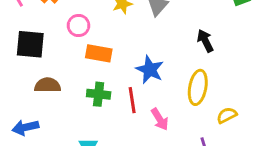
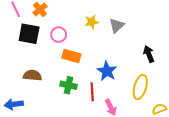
black square: (30, 44) -> (29, 34), moved

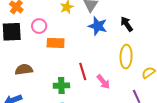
blue star: (107, 71) -> (98, 26), moved
green cross: (68, 85) -> (61, 86), moved

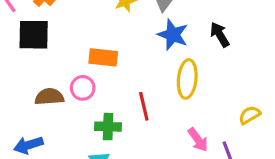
pink circle: (39, 26) -> (83, 88), moved
yellow ellipse: (126, 56) -> (187, 79), moved
pink arrow: (103, 82) -> (198, 140), moved

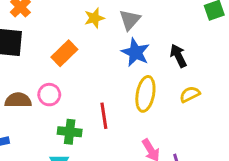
orange rectangle: (103, 57) -> (64, 53), moved, turned -55
yellow semicircle: (250, 115) -> (190, 94), moved

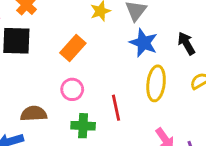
pink circle: (49, 95) -> (72, 89), moved
brown semicircle: (18, 100) -> (34, 114), moved

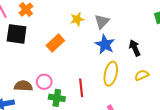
pink circle: (72, 89) -> (44, 82), moved

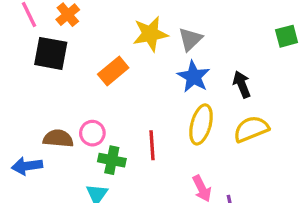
yellow star: (77, 19) -> (150, 34), size x1.5
yellow semicircle: (142, 75) -> (251, 129), size x1.5

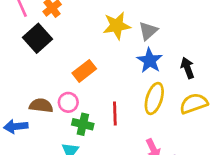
black square: (51, 53) -> (38, 38), turned 36
orange rectangle: (113, 71) -> (84, 71), moved

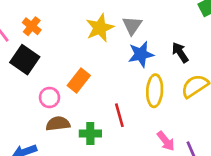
blue star: (150, 61) -> (141, 54), turned -30
pink circle: (68, 102) -> (49, 97), moved
brown semicircle: (41, 106) -> (58, 124), moved

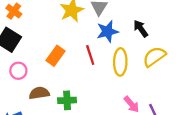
pink circle: (49, 97) -> (18, 71), moved
red line: (119, 115) -> (90, 55), moved

